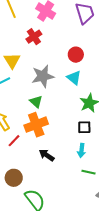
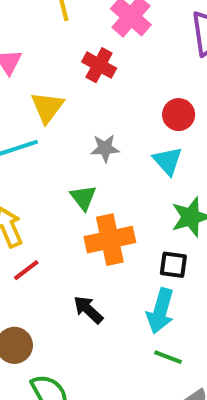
red cross: (34, 37) -> (99, 65), turned -35
gray star: (43, 76) -> (105, 148), size x0.6
orange cross: (36, 125) -> (110, 240), moved
cyan arrow: (81, 150) -> (160, 311), size x1.5

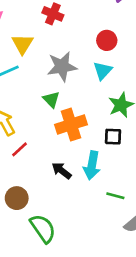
gray star: (105, 148) -> (62, 67), size x1.6
cyan triangle: (168, 161) -> (103, 71), turned 30
cyan arrow: (160, 311) -> (92, 165), moved

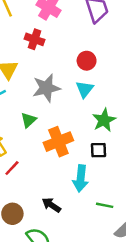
green triangle: (51, 99) -> (29, 120), moved, turned 35
black arrow: (62, 171) -> (51, 205), moved

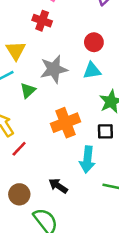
cyan triangle: (85, 89) -> (92, 71), turned 42
green triangle: (29, 120) -> (28, 90), moved

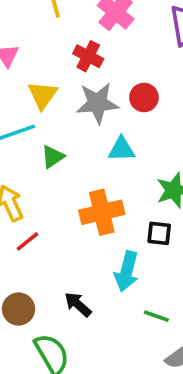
red circle: (94, 42) -> (144, 97), moved
gray star: (54, 69) -> (97, 103), moved
cyan triangle: (92, 71) -> (121, 149), moved

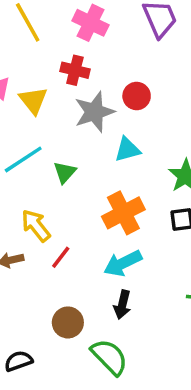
yellow triangle: (43, 95) -> (33, 100), moved
cyan arrow: (127, 271) -> (123, 263), moved, turned 63
black arrow: (78, 304) -> (122, 305), turned -104

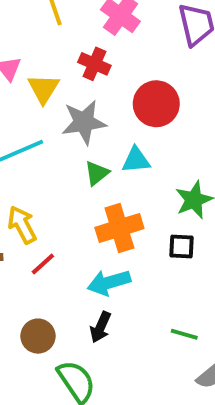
red circle: (137, 96) -> (156, 104), size x1.5
gray star: (94, 112) -> (84, 122), moved
green triangle: (65, 172) -> (97, 173), moved

